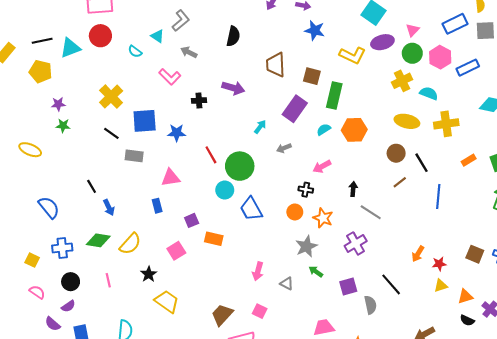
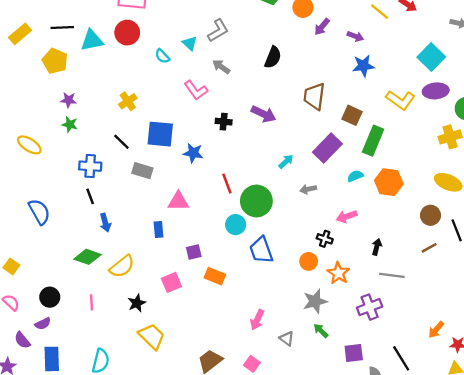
blue star: (315, 30) -> (363, 66), turned -30
yellow cross: (111, 97) -> (128, 101), size x0.7
gray line: (371, 212) -> (392, 275), turned -35
blue cross: (62, 248) -> (90, 166), moved

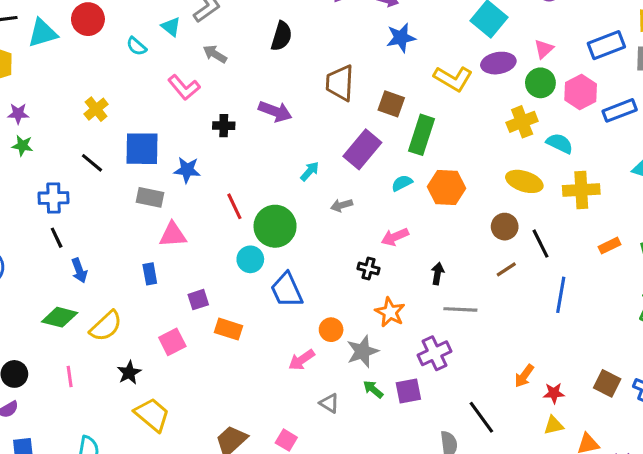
gray rectangle: (142, 171) -> (150, 197), moved
orange circle: (309, 261) -> (331, 330), moved
pink arrow: (257, 320) -> (302, 360), moved, turned 36
purple square: (354, 353) -> (408, 391), moved

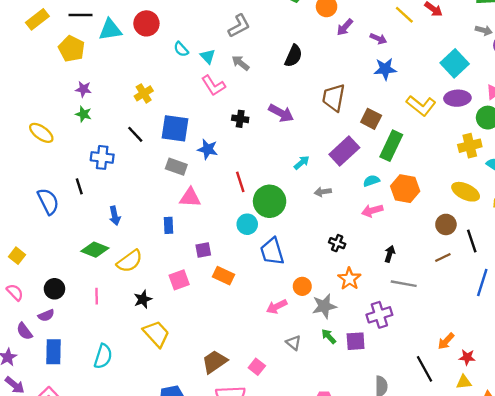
cyan triangle: (171, 27) -> (208, 56), moved
pink arrow: (395, 237) -> (372, 211), moved
black line: (57, 238) -> (79, 186), moved
black line: (481, 417) -> (424, 369), moved

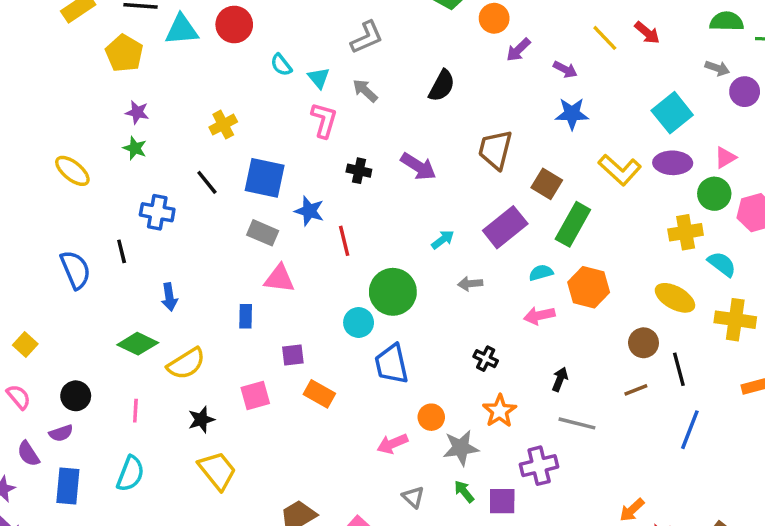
pink L-shape: (213, 85) -> (324, 120), turned -135
red line: (240, 182) -> (344, 241), moved
cyan semicircle: (103, 356) -> (130, 474), moved

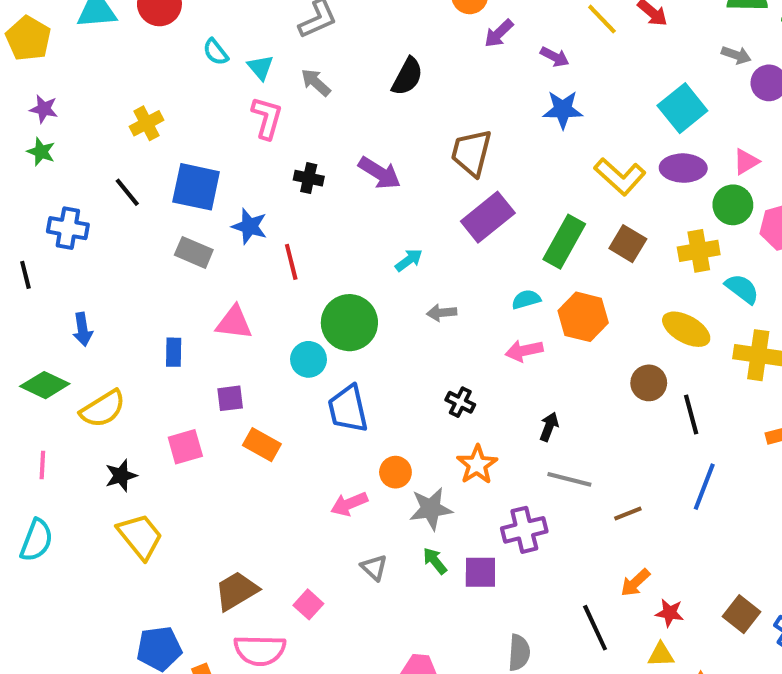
brown square: (547, 184) -> (628, 244), moved
purple rectangle: (505, 227) -> (488, 217), moved
pink triangle: (279, 279) -> (234, 323), moved
brown line: (636, 390) -> (628, 513), moved

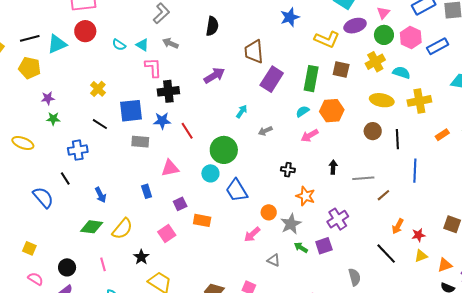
purple arrow: (380, 173) -> (214, 75), turned -45
black cross: (309, 178) -> (168, 91), moved, size x1.5
black line: (691, 414) -> (397, 139), turned 30
gray line: (569, 479) -> (363, 178), moved

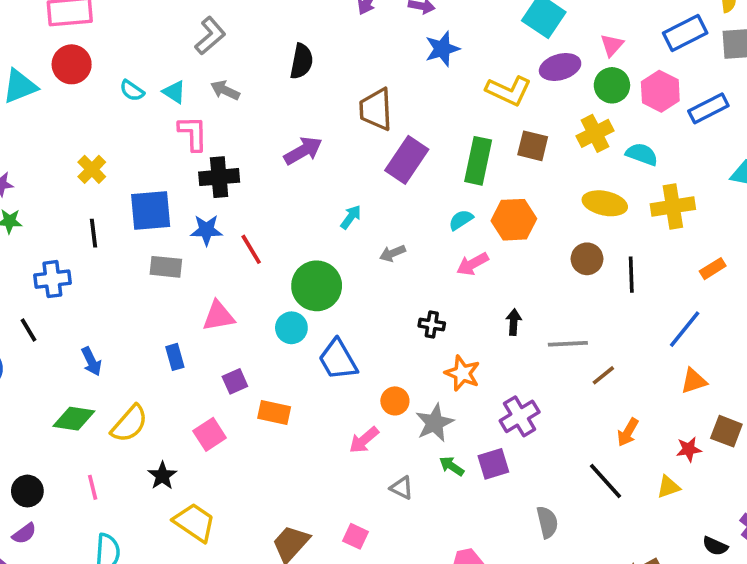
black line: (100, 124) -> (93, 233), turned 49
blue line: (415, 171) -> (685, 329), moved, turned 35
red star: (418, 235) -> (689, 449), moved
orange triangle: (445, 265) -> (694, 381), moved

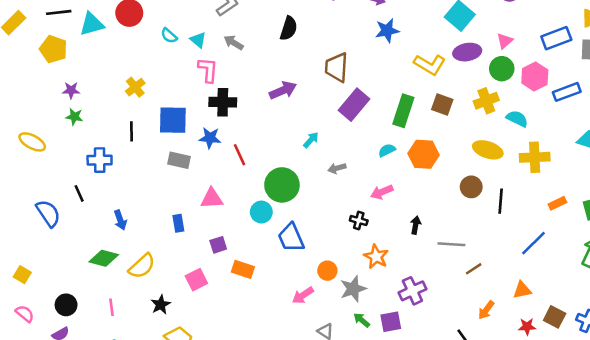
pink arrow: (473, 264) -> (382, 192), moved
orange triangle: (694, 381) -> (522, 290), moved

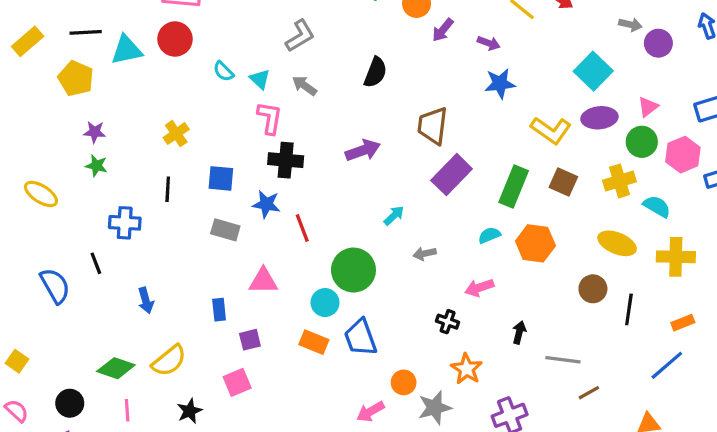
blue square: (173, 120) -> (221, 178), size x0.7
orange rectangle: (557, 203) -> (683, 323), moved
purple square: (218, 245) -> (250, 340), moved
green diamond: (104, 258) -> (116, 368), moved
orange rectangle: (243, 269) -> (314, 342), moved

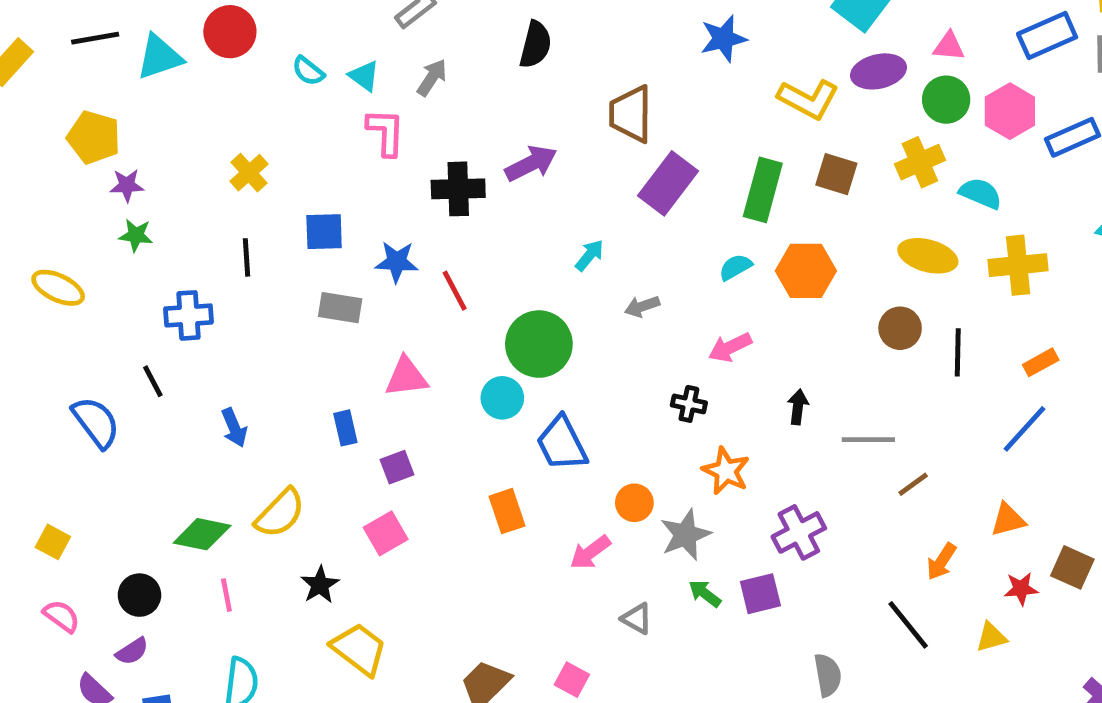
yellow pentagon: (76, 78) -> (94, 137), moved
gray arrow: (305, 86) -> (432, 78), turned 95
pink triangle: (648, 107) -> (949, 46), turned 50
black cross: (286, 160) -> (458, 189), moved
orange rectangle: (314, 342) -> (507, 511), moved, turned 56

